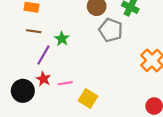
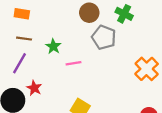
purple line: (43, 55) -> (20, 63), moved
pink line: (65, 83) -> (74, 63), moved

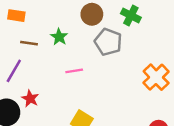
brown line: (24, 39) -> (29, 43), moved
green star: (53, 46) -> (59, 37), moved

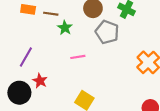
brown line: (29, 43) -> (51, 14), moved

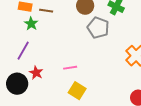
green star: (65, 28) -> (31, 24), moved
pink line: (78, 57) -> (70, 68), moved

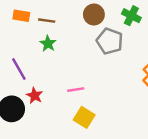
green star: (31, 24) -> (48, 44), moved
purple line: (23, 51) -> (19, 69), turned -60

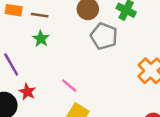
pink line: (76, 90) -> (69, 86), turned 49

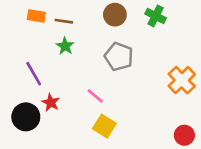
gray pentagon: (104, 36) -> (119, 57), moved

